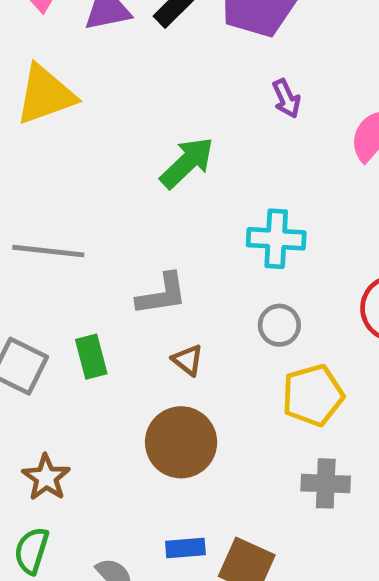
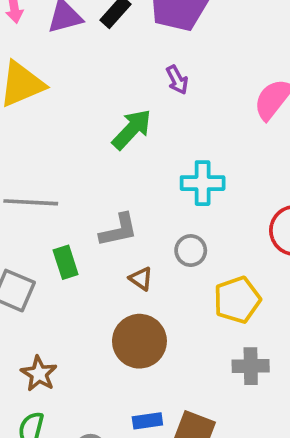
purple arrow: (286, 98) -> (177, 80), moved
gray circle: (279, 325) -> (191, 251), moved
green rectangle: (91, 357) -> (66, 262), moved

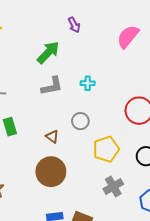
cyan cross: (203, 183) -> (88, 83), size x0.6
gray L-shape: (118, 230) -> (52, 86), moved
gray cross: (251, 366) -> (113, 187), turned -30

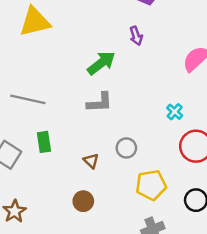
cyan cross: (88, 83) -> (175, 112), moved, turned 32
brown circle: (51, 172) -> (83, 201), size x0.6

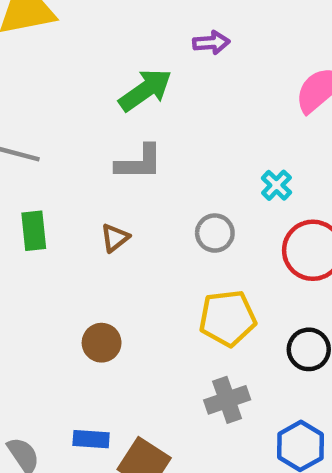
purple arrow: (136, 36) -> (211, 43), turned -78
gray circle: (126, 148) -> (215, 233), moved
brown triangle: (91, 161) -> (115, 238), moved, turned 35

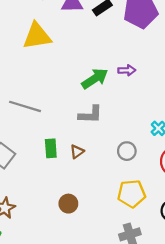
purple arrow: (211, 43) -> (127, 70), moved
green rectangle: (34, 231) -> (51, 148), moved

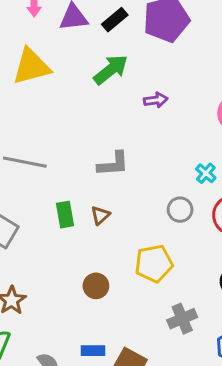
green arrow: (95, 79) -> (111, 70), moved
gray circle: (127, 151) -> (180, 210), moved
yellow pentagon: (132, 194) -> (154, 264), moved

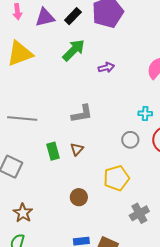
cyan cross: (206, 173) -> (145, 113), turned -32

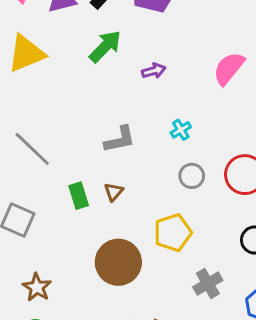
cyan cross: (145, 113) -> (181, 130), moved, turned -32
gray line: (22, 119) -> (32, 149), turned 40
brown circle: (79, 197) -> (118, 262), size x1.8

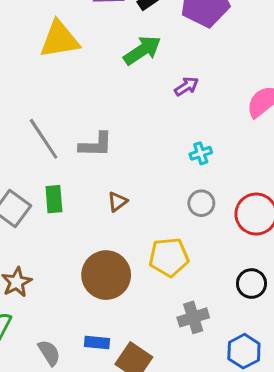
purple arrow: (154, 71) -> (186, 86), turned -30
gray L-shape: (120, 139) -> (96, 145), moved
green rectangle: (79, 196) -> (54, 199), moved

